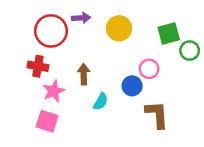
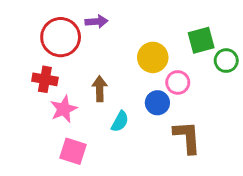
yellow circle: (119, 28) -> (153, 57), moved
pink square: (47, 121) -> (73, 151), moved

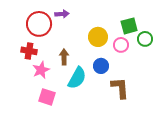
pink circle: (178, 82) -> (121, 45), moved
cyan semicircle: (120, 121) -> (77, 78), size x1.6

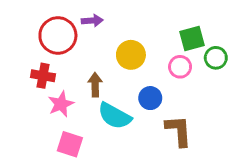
yellow circle: (98, 37) -> (131, 55), moved
cyan semicircle: (77, 78) -> (115, 116), turned 90

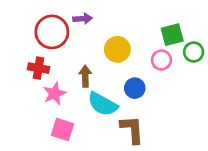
brown L-shape: (179, 131) -> (132, 130), moved

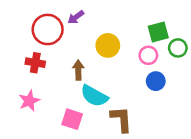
purple arrow: (83, 19) -> (76, 17), turned 147
blue circle: (135, 88) -> (156, 81), moved
pink star: (55, 93) -> (29, 101), moved
pink square: (63, 130) -> (72, 119), moved

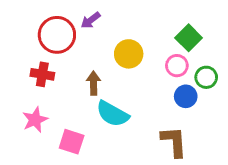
green square: (158, 32) -> (189, 38), turned -30
green circle: (178, 48) -> (206, 77), moved
pink square: (72, 119) -> (72, 142), moved
brown L-shape: (121, 119) -> (174, 142), moved

